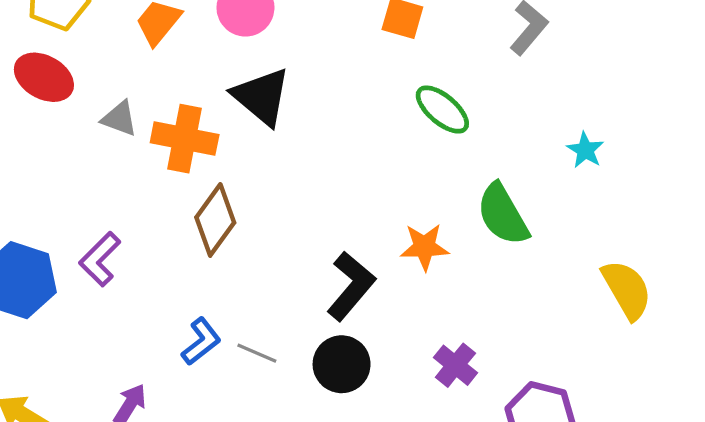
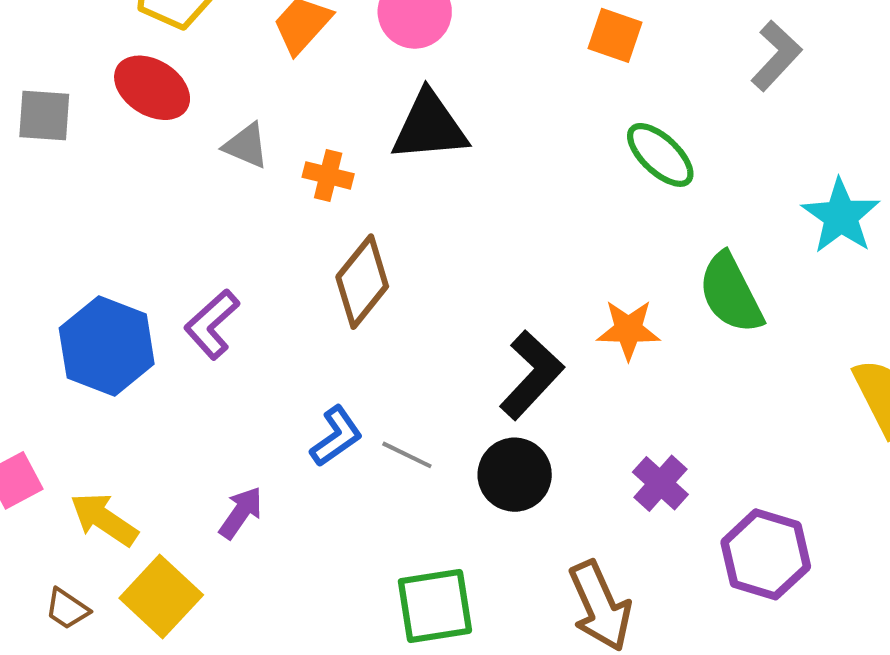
black triangle: (261, 96) -> (429, 127), turned -48
orange cross: (185, 139) -> (328, 175), size x0.6
cyan star: (585, 150) -> (841, 216), size x1.6

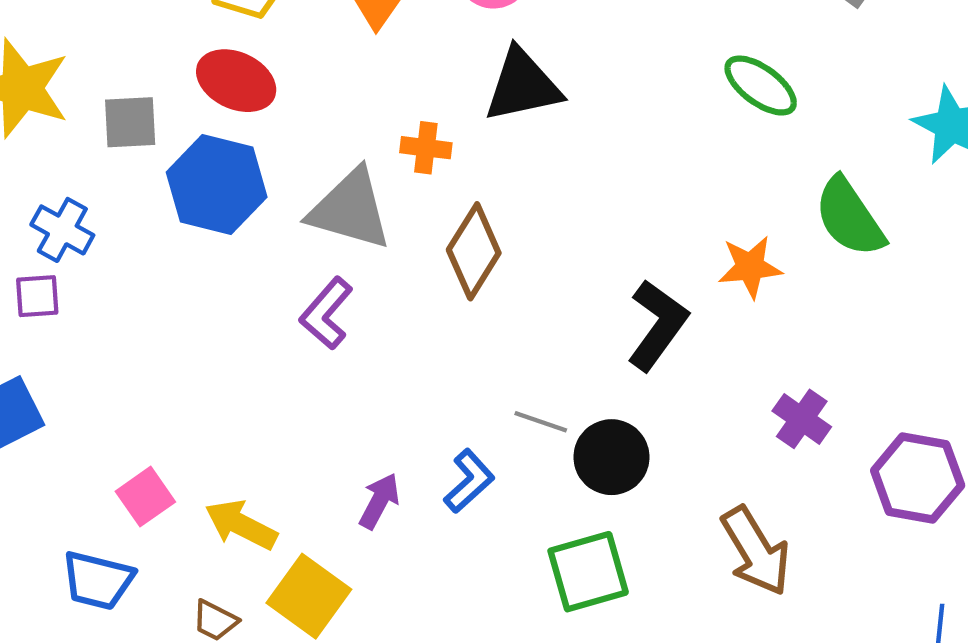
gray triangle: (246, 146) -> (350, 209), moved, size x1.8
blue hexagon: (107, 346) -> (217, 185), moved
blue L-shape: (336, 436) -> (469, 481), moved
black circle: (515, 475) -> (611, 457), moved

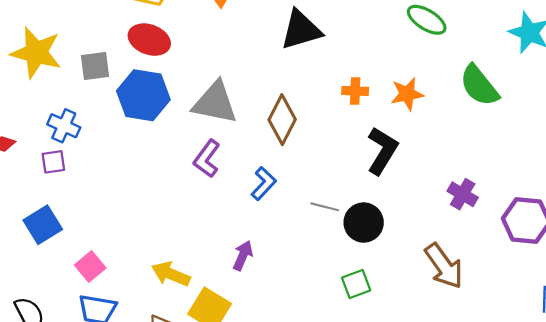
orange cross: (426, 148) -> (355, 91), moved
orange star: (750, 267) -> (407, 94), moved
blue L-shape: (469, 481) -> (264, 184), moved
pink square: (145, 497) -> (90, 267), moved
green square: (588, 572) -> (356, 284), size x0.7

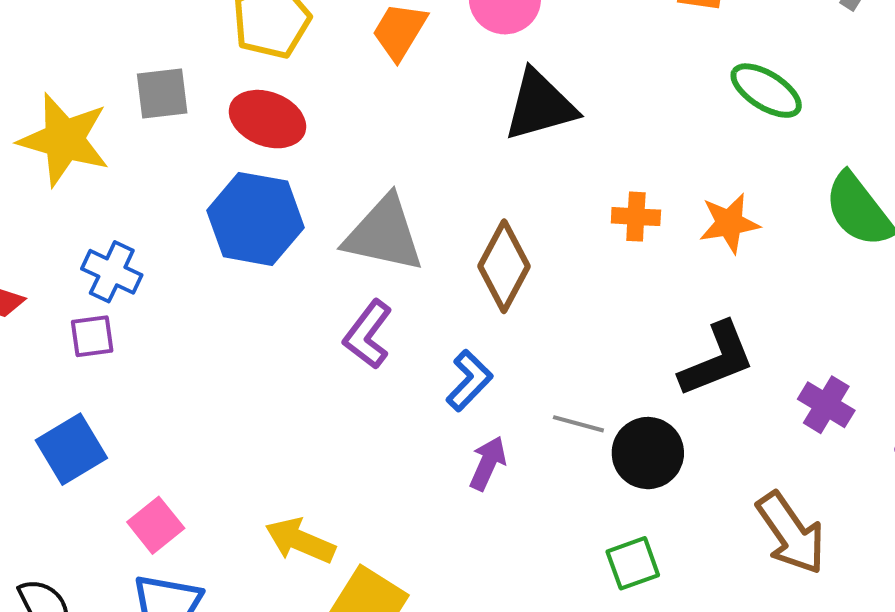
gray square: (95, 66) -> (162, 93), moved
black L-shape: (382, 151) -> (717, 359), moved, turned 36
purple arrow: (243, 256) -> (488, 463), moved

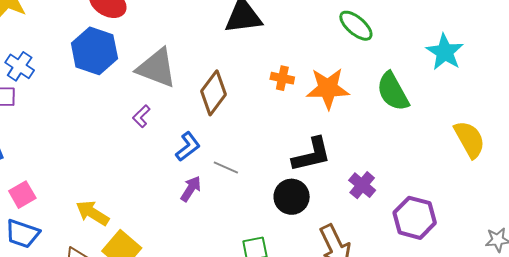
orange star: (729, 223) -> (328, 88), size x1.4
purple L-shape: (368, 334) -> (141, 116), size x0.7
gray line: (578, 424) -> (226, 167), moved
black circle: (648, 453) -> (292, 197), moved

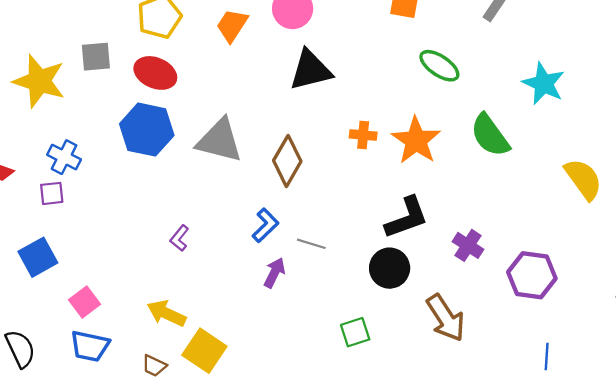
orange star: (328, 88) -> (416, 140), turned -30
purple L-shape: (141, 116) -> (179, 238), moved

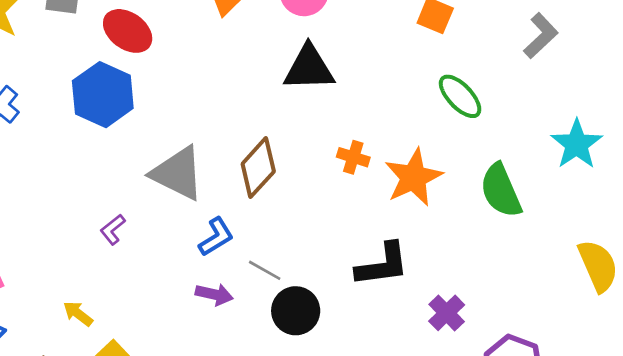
gray triangle: (219, 141) -> (178, 173), moved
black circle: (390, 268) -> (296, 311), moved
purple arrow: (274, 273) -> (214, 294), turned 64
yellow arrow: (166, 313) -> (78, 314), size x0.7

